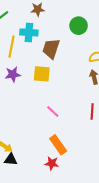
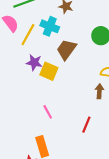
purple star: (13, 74) -> (34, 62), moved

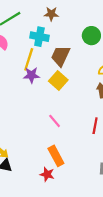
yellow line: (28, 35) -> (29, 59), moved
yellow square: (49, 71) -> (58, 80), moved, turned 30

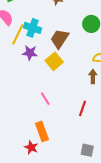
cyan cross: (39, 37) -> (33, 28), moved
yellow line: (29, 59) -> (18, 34), moved

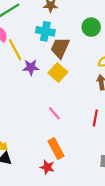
cyan cross: (33, 28) -> (45, 31), moved
yellow line: (18, 34) -> (15, 50), turned -45

